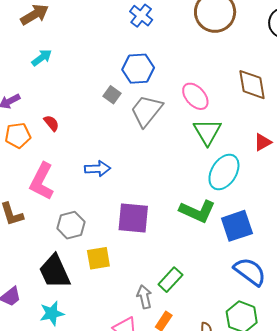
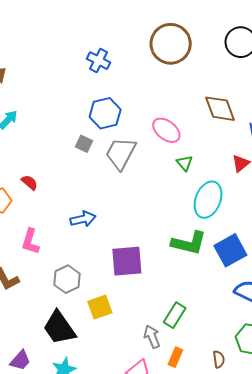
green triangle: (207, 132) -> (185, 163), size x0.6
pink L-shape: (42, 181) -> (30, 242), size x0.7

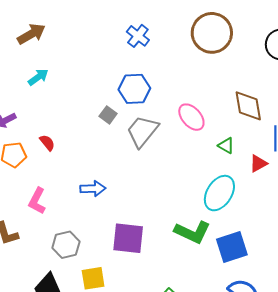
green triangle: (185, 163) -> (226, 146), moved, turned -30

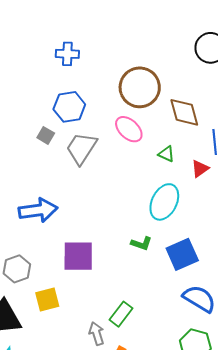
brown circle: (212, 33) -> (140, 87), moved
blue cross: (138, 36) -> (67, 54), turned -30
blue arrow: (93, 189) -> (38, 210), size x1.5
green L-shape: (192, 232) -> (141, 243), size x0.6

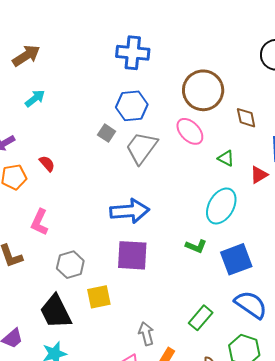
blue cross: (67, 54) -> (133, 53), size x1.4
brown diamond: (184, 112) -> (246, 118), size x0.7
blue arrow: (38, 210) -> (130, 211), moved
green rectangle: (121, 314) -> (201, 318), moved

